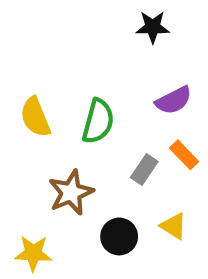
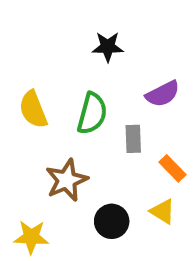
black star: (153, 27) -> (108, 47), moved
orange rectangle: (184, 155) -> (172, 168), moved
gray rectangle: (144, 169) -> (133, 139), moved, turned -36

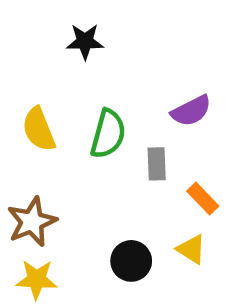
black star: (108, 47) -> (85, 42), moved
brown star: (67, 180) -> (32, 222), moved

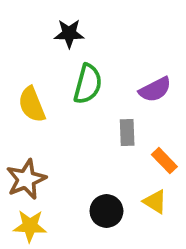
green semicircle: (108, 134) -> (88, 84), moved

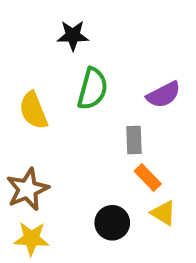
orange rectangle: (164, 161) -> (148, 177), moved

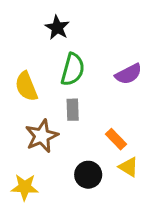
black star: (73, 35) -> (57, 28), turned 30
gray rectangle: (134, 140) -> (73, 110), moved
brown star: (27, 189) -> (42, 136), moved

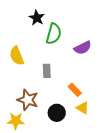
green semicircle: (73, 69) -> (54, 34), moved
brown star: (42, 136) -> (28, 100), moved, turned -30

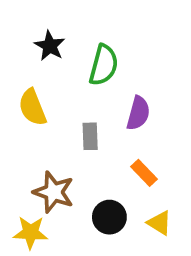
black star: (37, 18) -> (50, 46), moved
purple semicircle: (83, 48) -> (138, 113), moved, turned -48
yellow triangle: (83, 108) -> (159, 223), moved

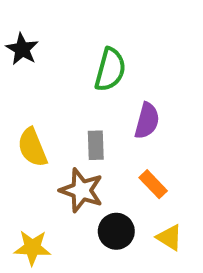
black star: (50, 46) -> (22, 49), moved
yellow semicircle: (32, 107) -> (32, 147), moved
brown star: (54, 192) -> (81, 190), moved

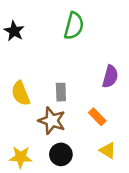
green semicircle: (110, 70) -> (74, 26), moved
purple semicircle: (147, 121) -> (110, 77), moved
black circle: (116, 231) -> (61, 154), moved

